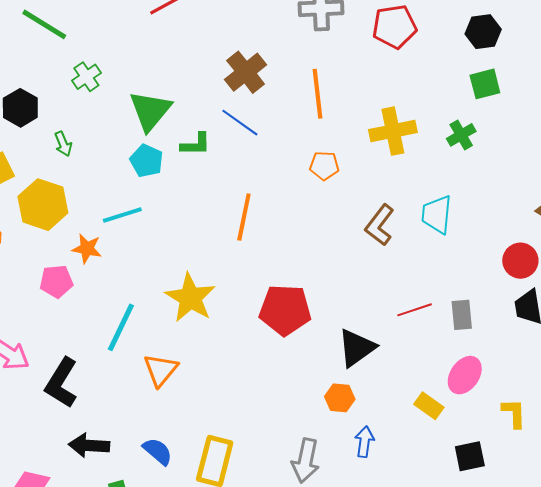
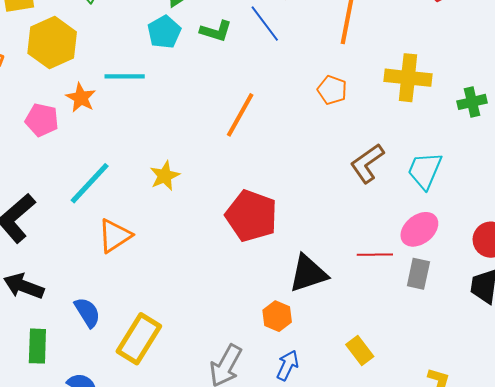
yellow star: (190, 298) -> (165, 176), size x0.6
pink ellipse: (465, 375) -> (419, 229), moved

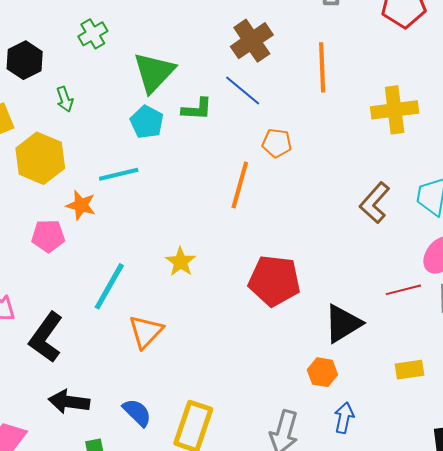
orange pentagon: (332, 90) -> (277, 143), moved
yellow rectangle: (360, 350) -> (410, 370), moved, turned -48

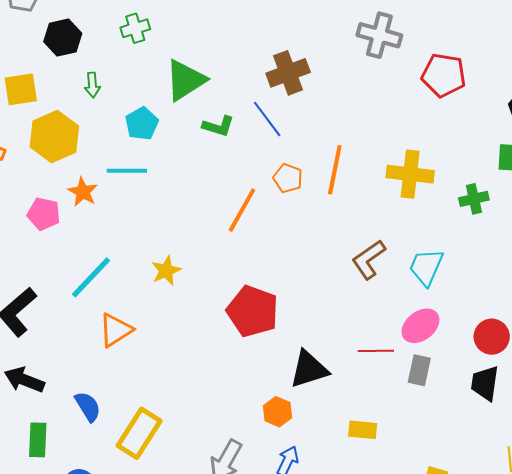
orange line: (322, 67) -> (335, 170), moved
cyan pentagon: (147, 122) -> (142, 124), moved

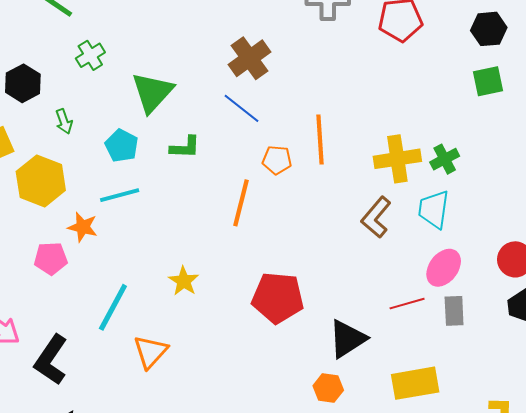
green L-shape: (218, 126) -> (185, 147), moved
yellow cross: (410, 174) -> (397, 159), moved
green cross: (474, 199) -> (445, 159), moved
yellow rectangle: (363, 430) -> (415, 383), size x1.6

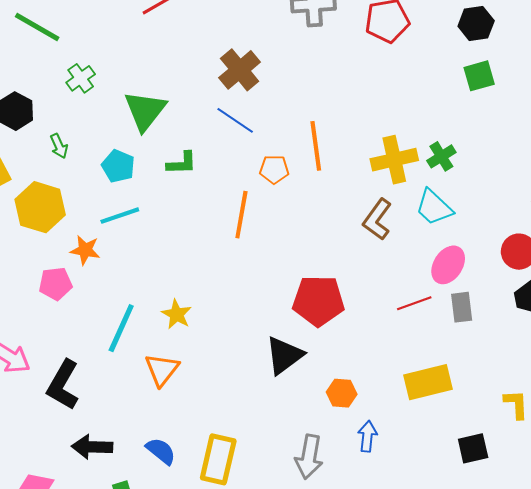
cyan trapezoid: (434, 209) -> (434, 207), turned -51
yellow star: (184, 281) -> (177, 314), moved
red pentagon: (278, 298) -> (318, 301), moved
black triangle: (347, 339) -> (284, 355), moved

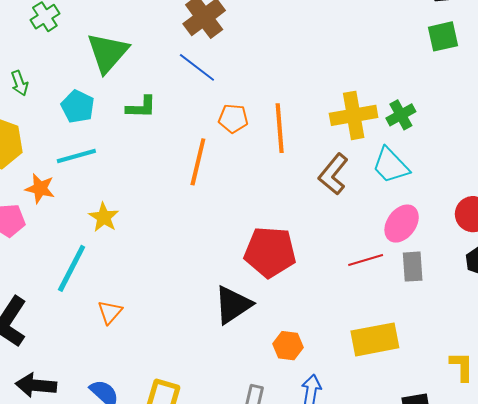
orange line: (316, 146) -> (280, 128), moved
yellow star: (177, 314) -> (104, 217), moved
orange triangle: (162, 370) -> (110, 312), size x0.7

